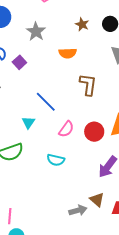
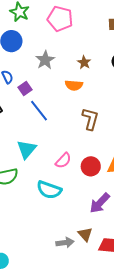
brown star: (82, 24) -> (84, 62), moved
blue line: (46, 102) -> (39, 111), moved
cyan triangle: (28, 122) -> (26, 149), size x1.5
cyan semicircle: (56, 160) -> (49, 190), size x1.4

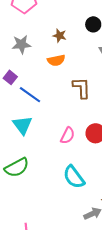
gray star: (45, 60) -> (21, 44), turned -30
cyan triangle: (26, 149) -> (22, 125), moved
cyan semicircle: (49, 190) -> (74, 177), moved, turned 50

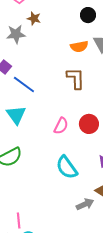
brown star: (60, 36) -> (34, 18), moved
orange semicircle: (56, 60) -> (79, 47), moved

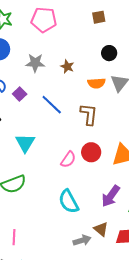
brown star: (34, 18) -> (67, 66), moved
blue line: (24, 84) -> (52, 105), moved
red circle: (89, 124) -> (91, 152), moved
pink line: (19, 221) -> (14, 237), moved

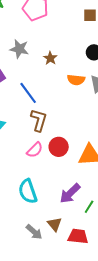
brown L-shape: (89, 114) -> (39, 120), moved
gray arrow: (82, 240) -> (34, 232), turned 48

